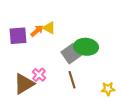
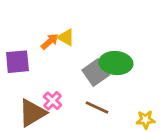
purple square: (18, 36) -> (17, 62), moved
brown line: (72, 80) -> (97, 108), turned -48

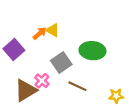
purple square: (17, 62) -> (14, 50), turned -36
gray square: (96, 72) -> (61, 62), moved

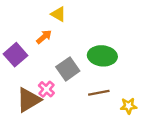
yellow triangle: (53, 30) -> (58, 14), moved
brown line: (77, 86) -> (99, 93), moved, turned -36

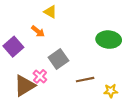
orange arrow: (44, 37) -> (38, 31), turned 80
green ellipse: (102, 56) -> (109, 40), moved

